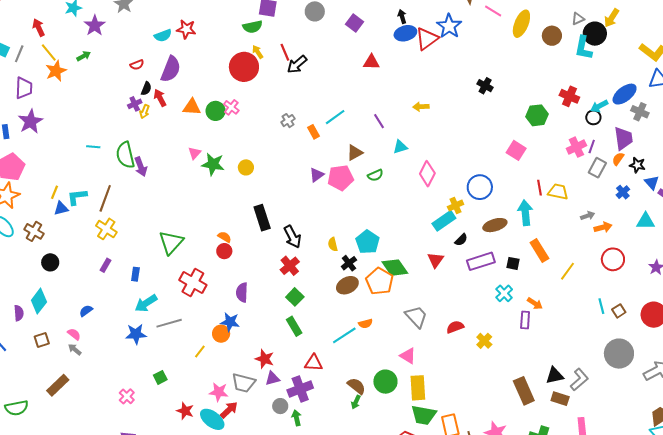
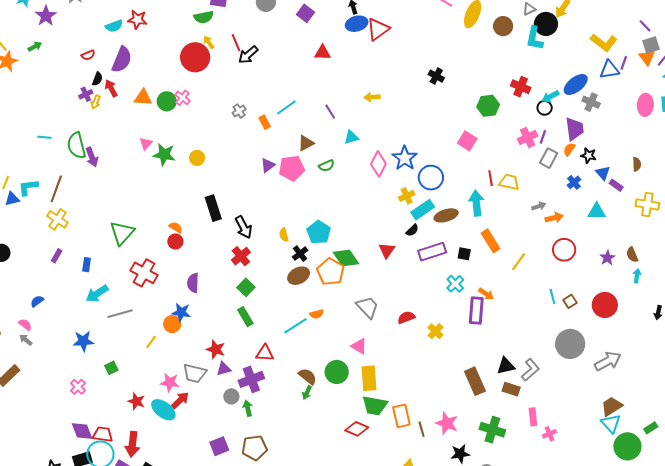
blue star: (449, 26) -> (405, 158), moved
cyan rectangle: (444, 221) -> (423, 210), moved
purple rectangle: (525, 320) -> (476, 310), size x1.5
blue star: (136, 334) -> (83, 341), moved

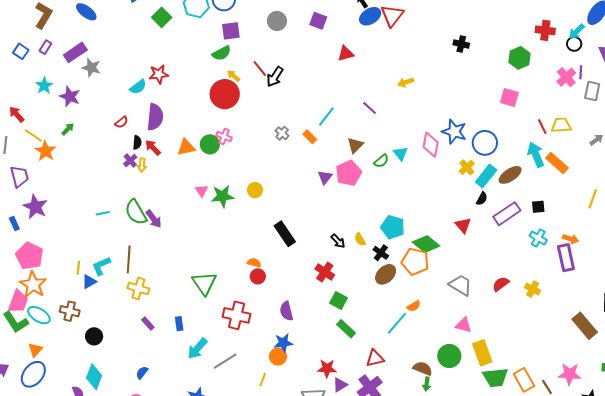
cyan triangle: (351, 137) -> (401, 154), moved, turned -35
black arrow: (244, 227) -> (338, 241), moved, size x0.7
orange rectangle: (491, 241) -> (557, 163), moved
purple rectangle: (57, 256) -> (148, 324), turned -56

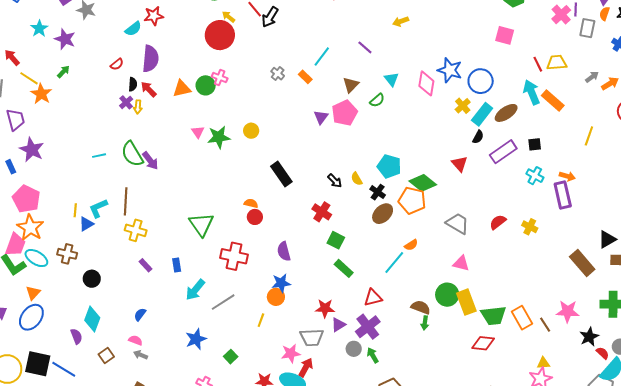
cyan triangle: (401, 154) -> (391, 79), moved
yellow rectangle: (482, 353) -> (466, 302), moved

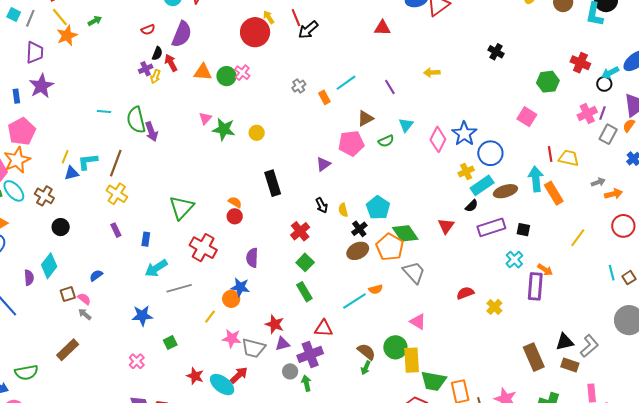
purple triangle: (321, 117) -> (323, 164), moved
gray trapezoid: (458, 224) -> (414, 272), moved
pink star: (291, 353) -> (232, 338), moved
brown square: (106, 355) -> (68, 294), moved

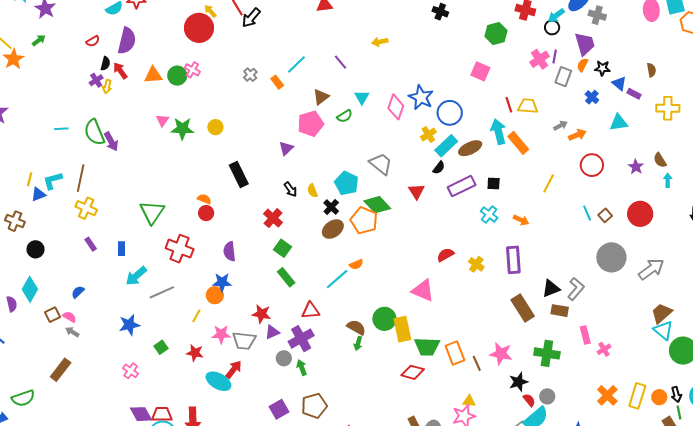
gray trapezoid: (414, 272) -> (381, 164), moved
purple rectangle: (535, 286) -> (513, 260), moved
pink triangle: (418, 322) -> (423, 290), moved, size x1.4
red star: (195, 376) -> (195, 353), moved

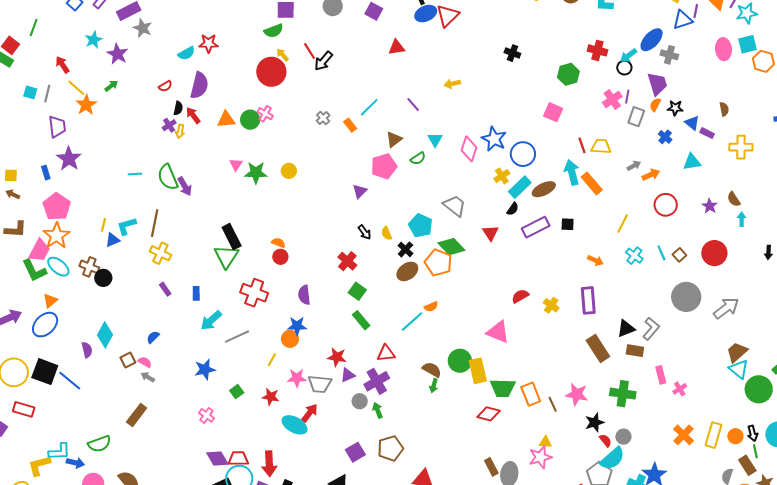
black rectangle: (239, 175) -> (232, 237), moved
cyan cross: (489, 214) -> (634, 256), moved
black circle: (36, 249) -> (103, 278), moved

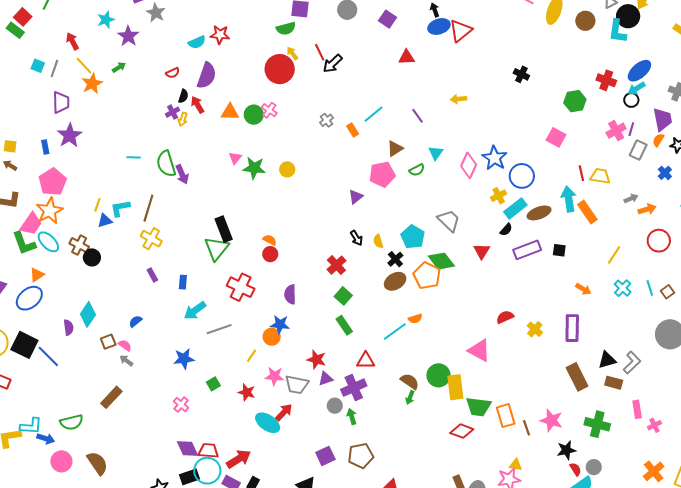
blue ellipse: (652, 40) -> (639, 71), moved
red arrow: (269, 464) -> (239, 459), turned -125

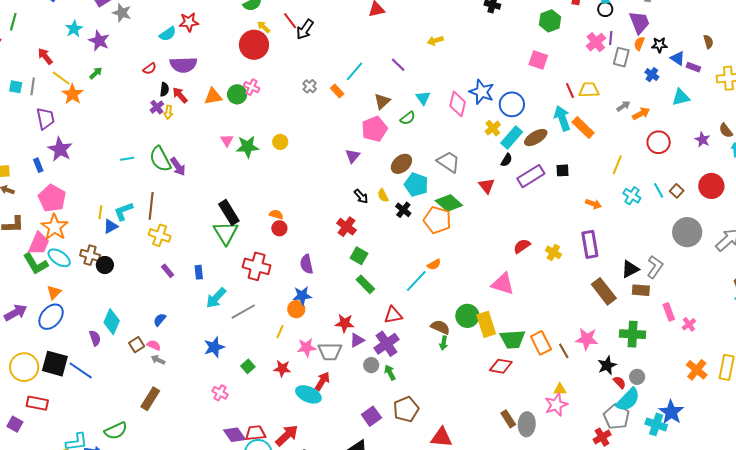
purple semicircle: (207, 75) -> (183, 65), turned 80
brown ellipse: (395, 281) -> (401, 164), moved

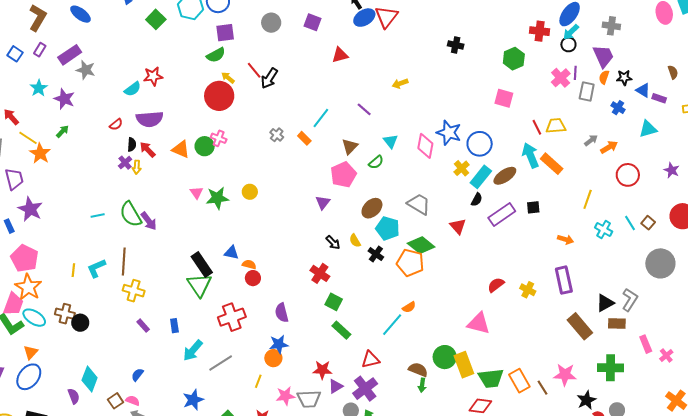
orange triangle: (213, 96) -> (181, 149), turned 36
blue triangle: (111, 226) -> (231, 253), moved, turned 42
red cross: (257, 266) -> (232, 317), turned -32

